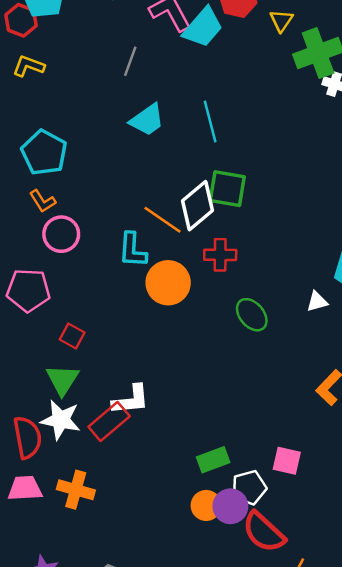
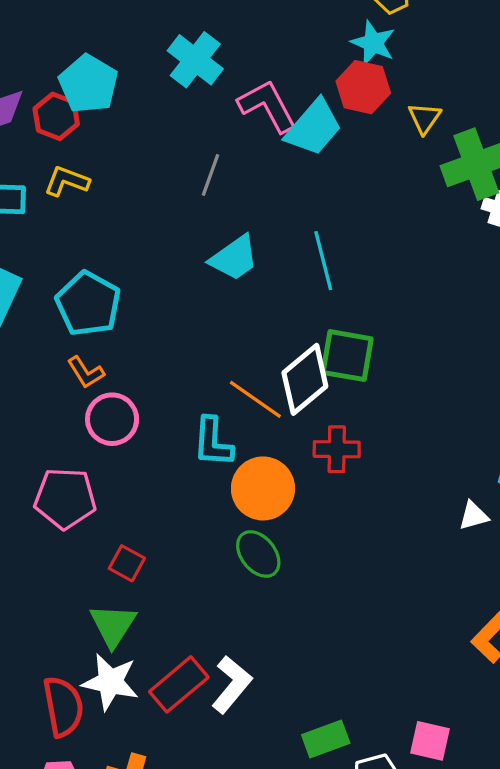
green ellipse: (252, 315) -> (258, 554), moved
white L-shape: (131, 400) -> (232, 684), moved, turned -45

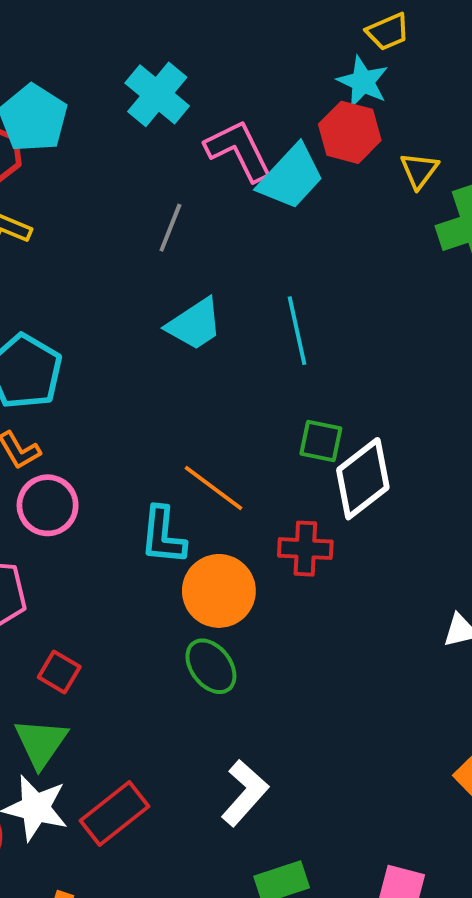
green square: (347, 356) -> (321, 441), size x0.7
white diamond: (305, 379) -> (363, 479), moved
white L-shape: (232, 684) -> (245, 793), moved

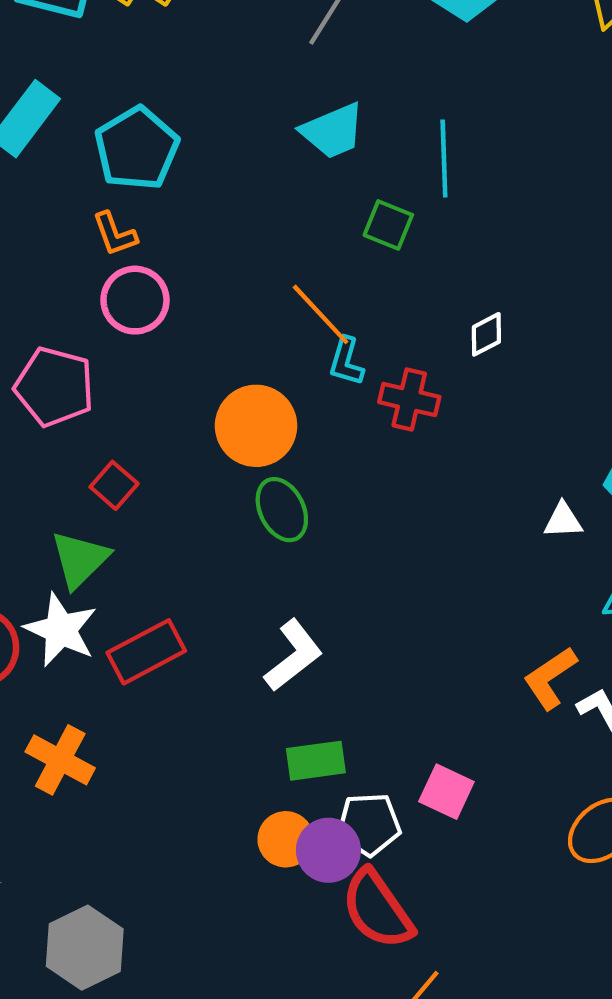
green square: (321, 441) -> (388, 225), moved
white diamond: (363, 479) -> (486, 334), size x0.5
cyan L-shape: (163, 536) -> (346, 361), moved, size x0.7
orange circle: (219, 591) -> (256, 426), moved

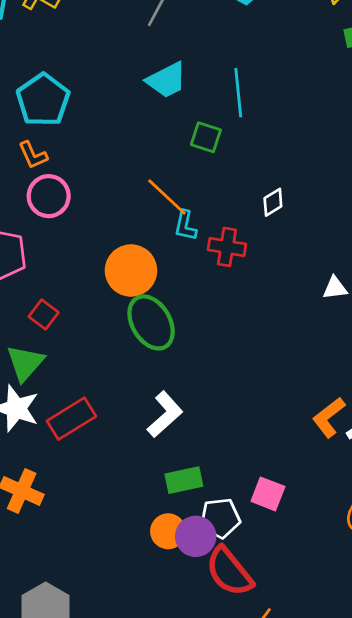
green ellipse: (282, 510) -> (151, 322), size x1.4
white triangle: (563, 521) -> (335, 288), moved

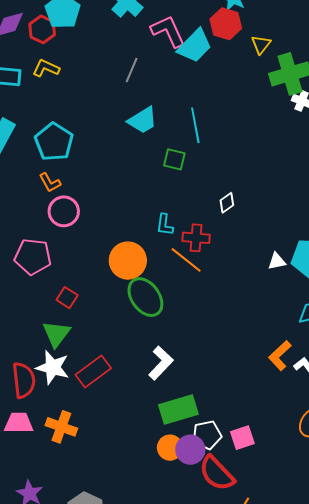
orange line: (167, 197) -> (186, 260), moved
green rectangle: (184, 480) -> (178, 410), size x1.4
pink square: (268, 494) -> (242, 438), moved, turned -35

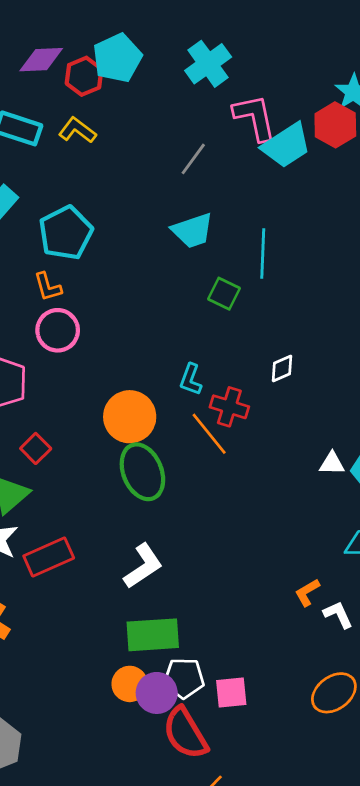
orange L-shape: (280, 356) -> (307, 592), size x0.7

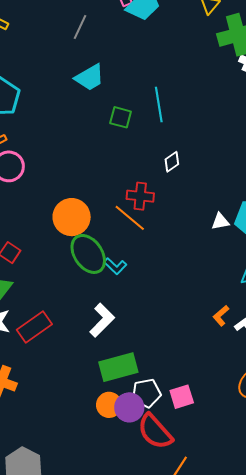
cyan line: (263, 254) -> (159, 105), moved
cyan L-shape: (191, 379) -> (115, 266), moved, turned -55

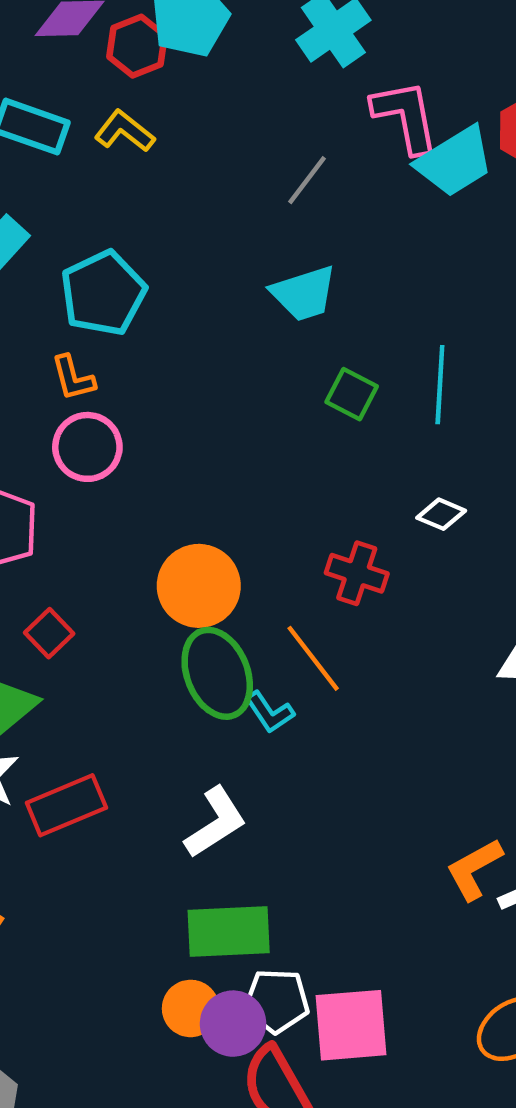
white diamond: (172, 162) -> (441, 514), turned 45
orange line: (130, 218) -> (313, 658), moved
orange L-shape: (221, 316) -> (474, 869), size x1.4
pink square: (182, 397) -> (351, 1025), size x1.5

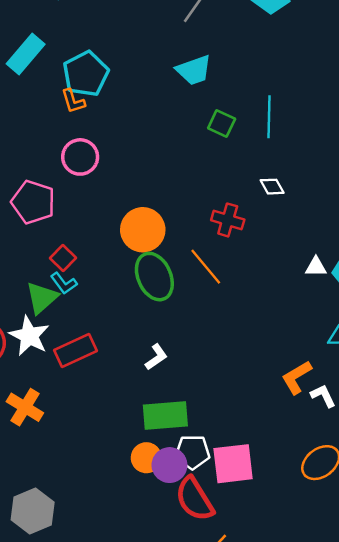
orange L-shape: (73, 378) -> (73, 101), moved
white diamond: (441, 514) -> (272, 187), turned 40
cyan L-shape: (270, 712) -> (64, 283), moved
white L-shape: (216, 823) -> (156, 357), size x0.7

